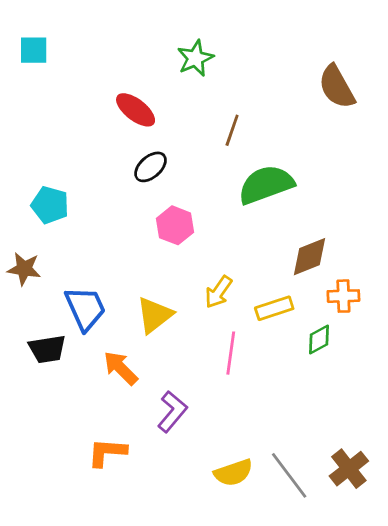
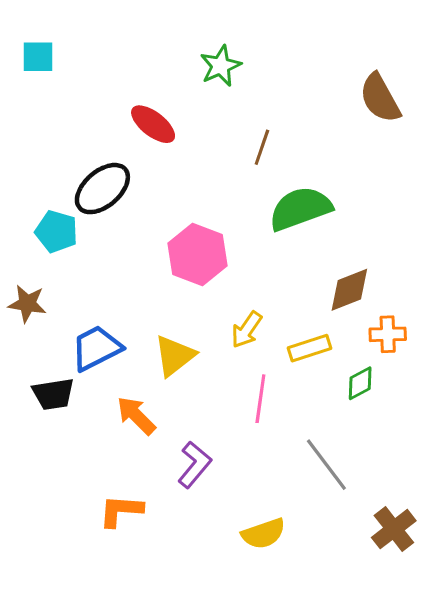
black ellipse: (151, 167) -> (102, 189), moved, size x1.5
pink hexagon: (175, 225) -> (198, 255), size x1.4
blue trapezoid: (85, 308) -> (96, 348), turned -93
gray line: (289, 475) -> (326, 465), moved

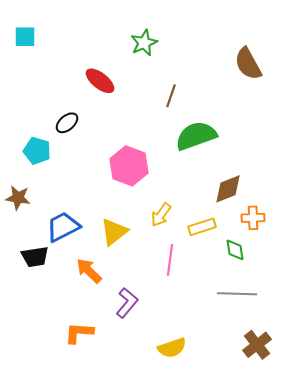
black ellipse: (102, 189) -> (67, 123), size x0.6
green diamond: (360, 383) -> (235, 250), turned -70
gray line: (326, 465) -> (237, 294), moved, turned -51

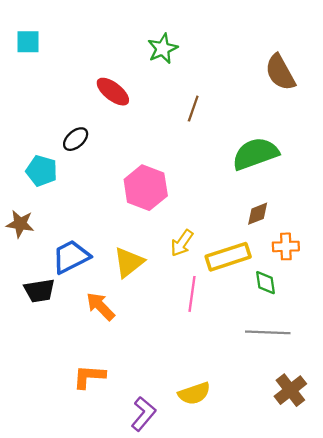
green semicircle: (196, 136) -> (255, 154), moved
brown diamond: (228, 189) -> (258, 214), size x0.7
yellow rectangle: (202, 227) -> (228, 257), size x1.4
purple L-shape: (127, 303) -> (143, 414), moved

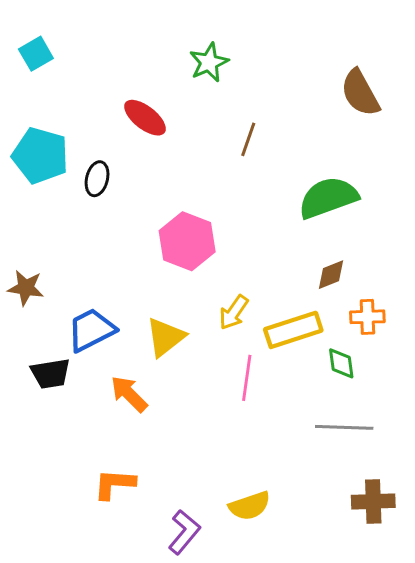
cyan square: (28, 42) -> (36, 54), turned -30
black ellipse: (76, 139) -> (97, 179), turned -35
cyan pentagon: (42, 171) -> (40, 155), moved, size x1.4
brown cross: (290, 390) -> (373, 501), turned 36

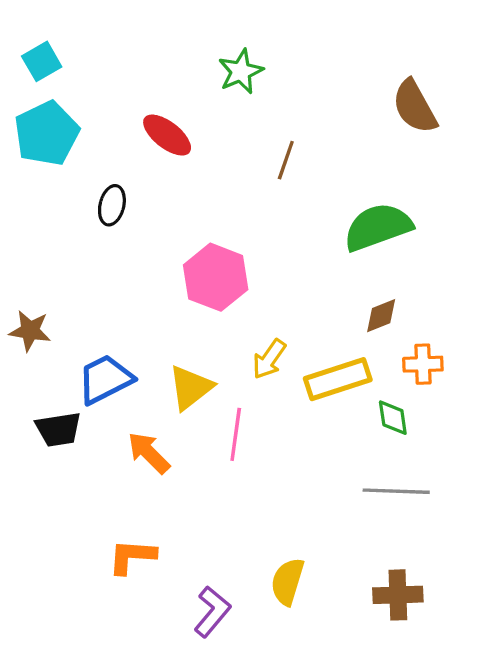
cyan pentagon: (40, 155) -> (47, 133), moved, turned 30
pink line: (247, 378) -> (236, 434), moved
brown cross: (373, 501) -> (398, 595), moved
yellow semicircle: (250, 506) -> (287, 582), turned 126

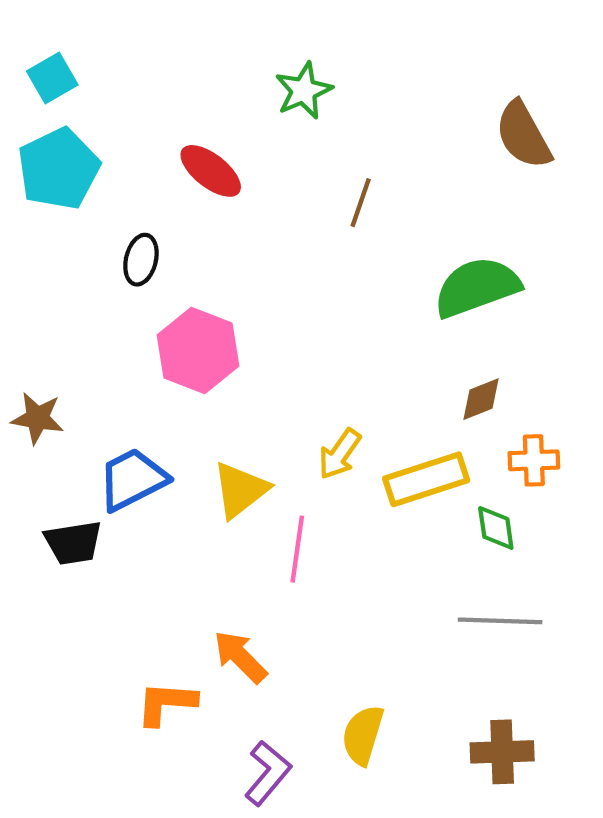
pink hexagon: (216, 277) -> (198, 350), moved
orange arrow: (149, 453) -> (240, 657), moved

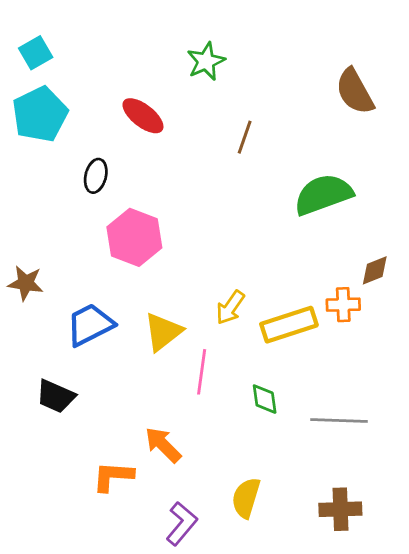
brown diamond: (481, 399) -> (375, 270), moved
orange cross: (534, 460) -> (343, 305), moved
green diamond: (496, 528) -> (265, 399), moved
black trapezoid: (73, 543) -> (56, 396), moved, turned 33

